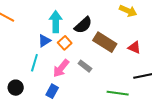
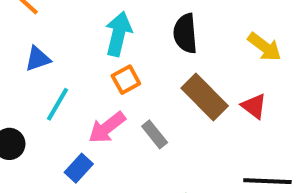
black semicircle: (83, 25) -> (185, 33), moved, turned 114
blue triangle: (44, 41) -> (38, 59), moved
red triangle: (134, 47) -> (254, 106), moved

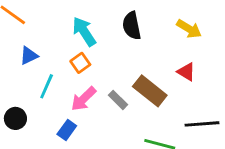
cyan arrow: (118, 34) -> (84, 31), turned -40
orange square: (126, 80) -> (80, 63), moved
brown rectangle: (205, 97) -> (150, 91), moved

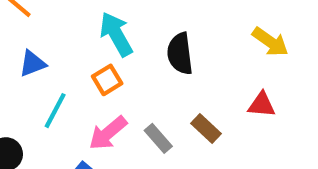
black semicircle: (132, 26) -> (180, 54), moved
red triangle: (186, 72) -> (262, 105), turned -30
brown rectangle: (150, 91) -> (206, 129), size x0.6

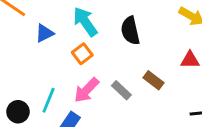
blue triangle: (32, 64) -> (44, 33), moved
cyan line: (55, 111) -> (49, 100), moved

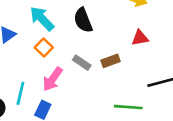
brown rectangle: (153, 80) -> (111, 61), turned -48
gray rectangle: (121, 90) -> (82, 63), moved

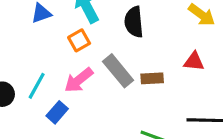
gray rectangle: (82, 63) -> (118, 71), size x1.5

